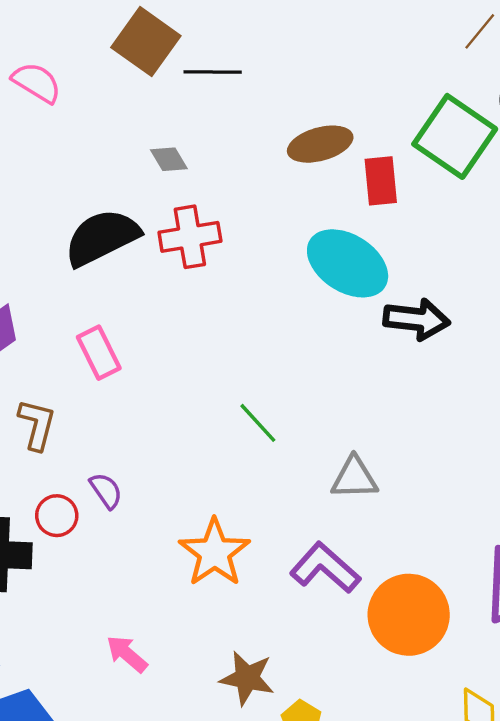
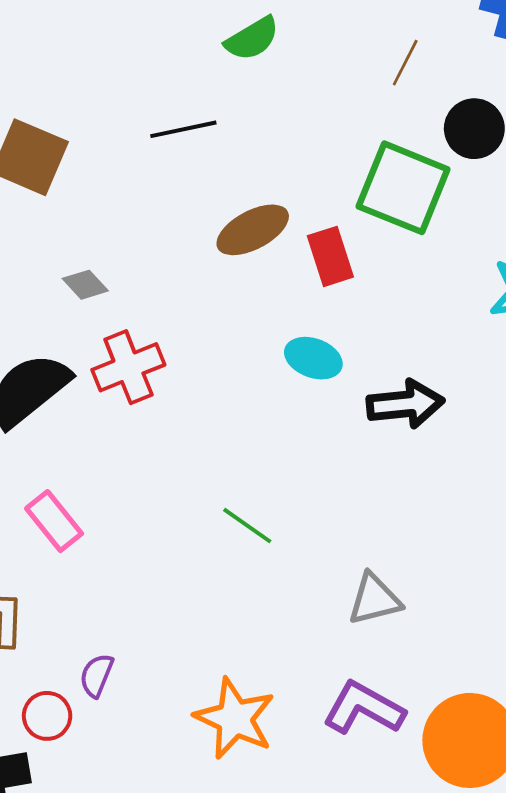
black line: (213, 72) -> (183, 129), moved
cyan ellipse: (348, 263) -> (313, 358), size x0.6
green line: (258, 423) -> (247, 526), moved
purple semicircle: (106, 491) -> (97, 675), turned -111

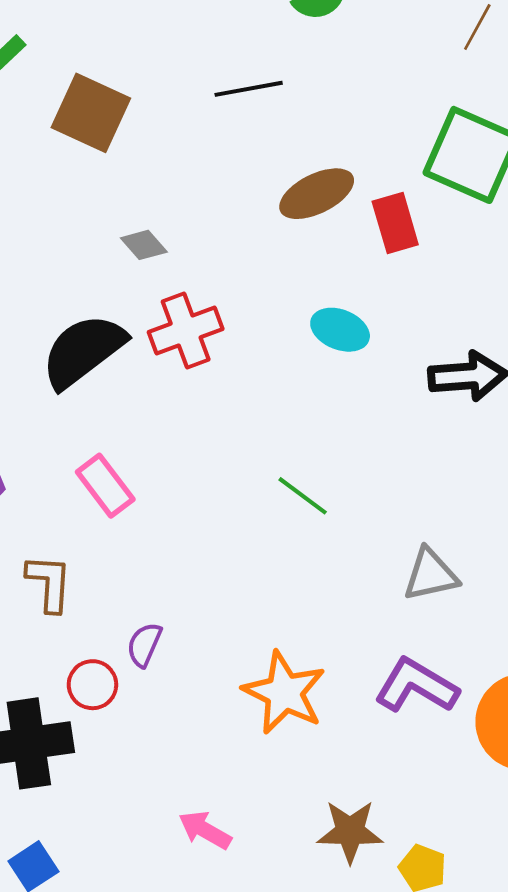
cyan ellipse: (313, 358) -> (340, 330), moved

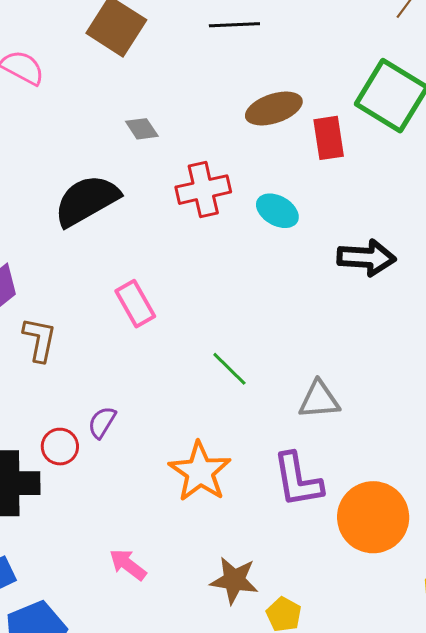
red cross: (186, 330) -> (203, 190), moved
pink rectangle: (105, 486) -> (135, 304), moved
green line: (303, 496) -> (229, 369), moved
brown L-shape: (49, 583) -> (40, 340), moved
purple L-shape: (416, 686) -> (298, 480), turned -138

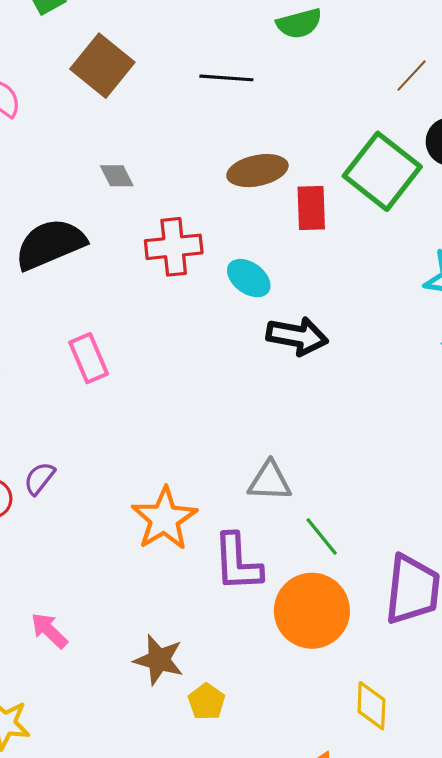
black arrow: (366, 258) -> (297, 336), moved
green line: (229, 369) -> (322, 536), moved
orange star: (200, 472) -> (164, 519), moved

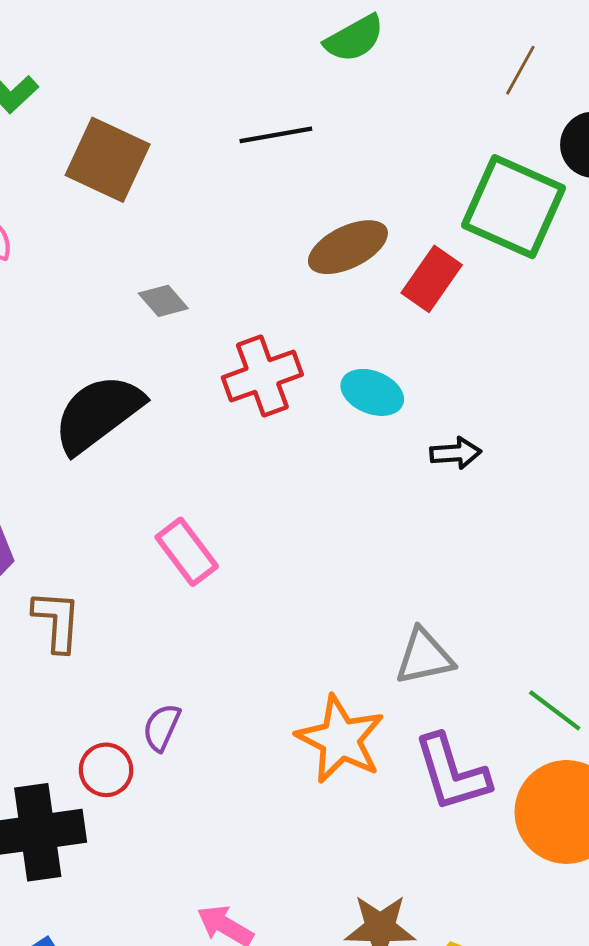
red rectangle: (311, 208) -> (432, 279), turned 51
black arrow: (297, 336) -> (456, 453), size x0.6
gray triangle: (270, 481) -> (424, 657), moved

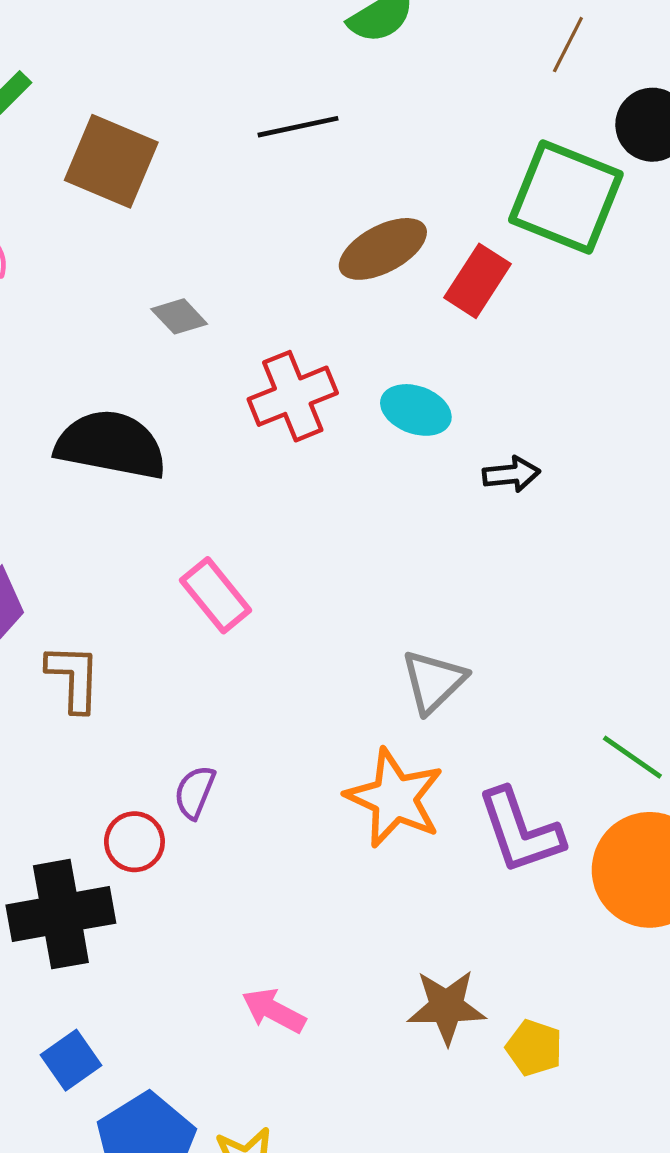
black semicircle: (98, 414) -> (111, 445), turned 50
gray triangle: (424, 657) -> (433, 681), moved, turned -30

